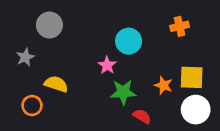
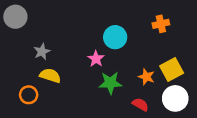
gray circle: (49, 25) -> (15, 17), moved
gray star: (25, 57) -> (42, 52), moved
yellow square: (192, 77) -> (172, 70), turned -30
red semicircle: (142, 116) -> (140, 104), moved

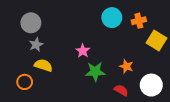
gray circle: (15, 17) -> (31, 23), moved
cyan circle: (115, 37) -> (112, 18), moved
yellow square: (172, 70) -> (156, 40), moved, turned -30

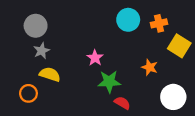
orange star: (126, 66) -> (150, 67), moved
red semicircle: (121, 90) -> (122, 103), moved

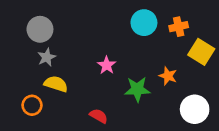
green star: (109, 82) -> (137, 89), moved
red semicircle: (122, 103) -> (99, 116), moved

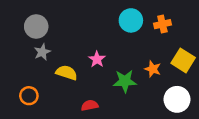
yellow square: (201, 52) -> (183, 60), moved
yellow semicircle: (56, 84) -> (67, 73), moved
red semicircle: (99, 116) -> (90, 105), turned -42

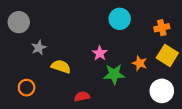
orange cross: (162, 24) -> (162, 28), moved
gray circle: (36, 27) -> (19, 22), moved
pink star: (97, 59) -> (100, 53), moved

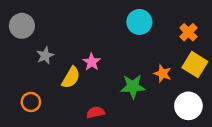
orange cross: (162, 28) -> (188, 32), turned -32
pink star: (100, 53) -> (92, 62), moved
yellow semicircle: (61, 66) -> (71, 77), turned 102

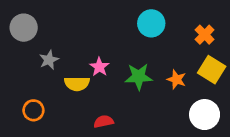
yellow semicircle: (71, 77) -> (77, 84), turned 60
green star: (133, 87) -> (139, 77), moved

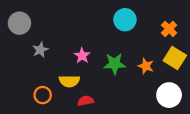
yellow semicircle: (77, 84) -> (69, 81), moved
orange circle: (33, 110) -> (43, 95), moved

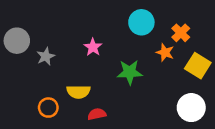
gray circle: (19, 23) -> (17, 41), moved
orange cross: (169, 29) -> (181, 33), moved
pink star: (82, 56) -> (93, 47), moved
orange star: (146, 66) -> (165, 52), moved

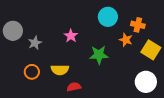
orange cross: (181, 33) -> (138, 25), turned -32
orange circle: (48, 108) -> (32, 72), moved

